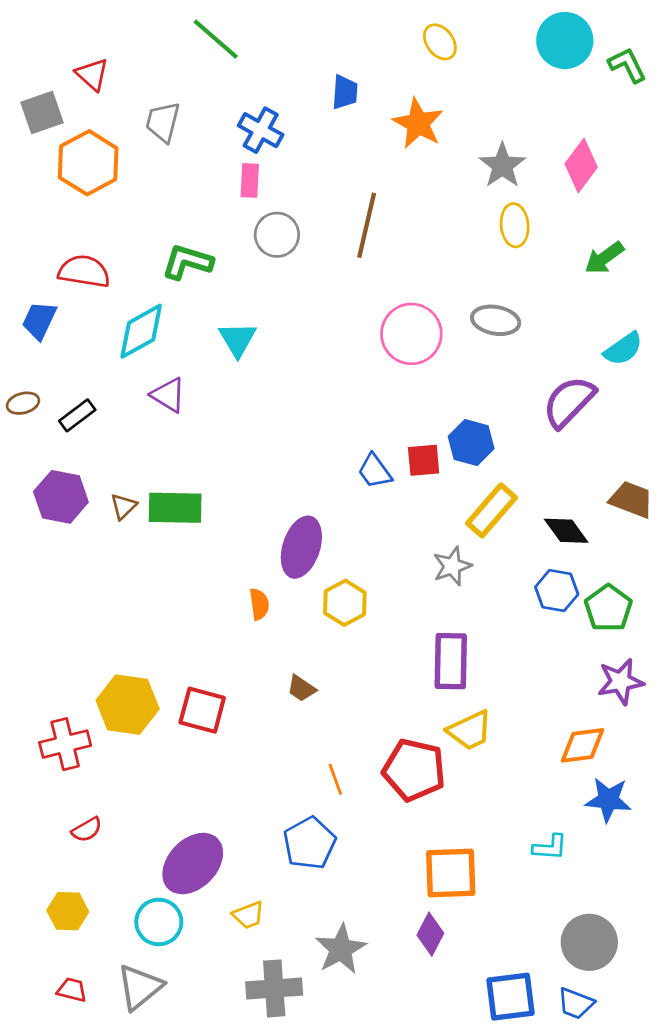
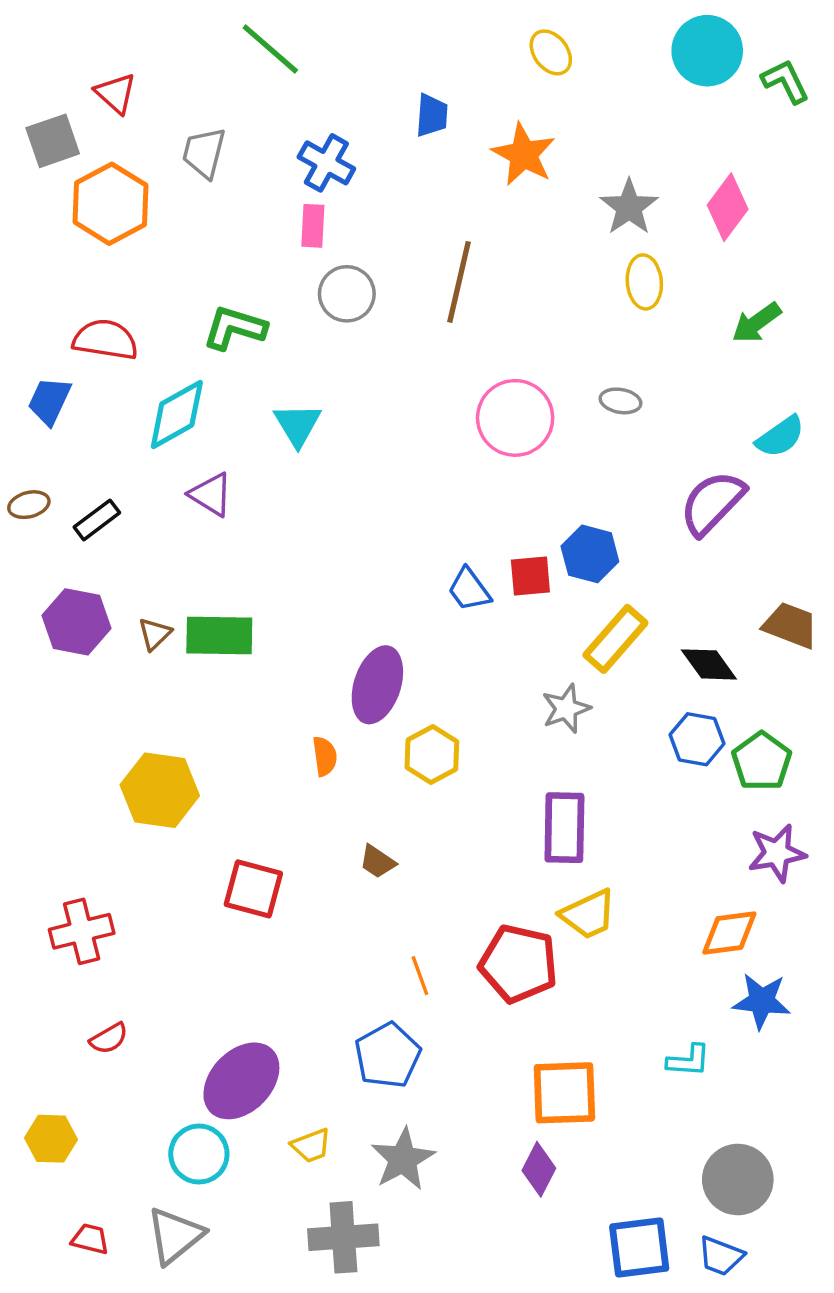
gray ellipse: (496, 320) -> (621, 401), size x0.7
yellow hexagon: (128, 705) -> (160, 790), moved
yellow hexagon: (68, 911) -> (51, 1139), moved
gray star: (341, 949) -> (403, 1159), moved

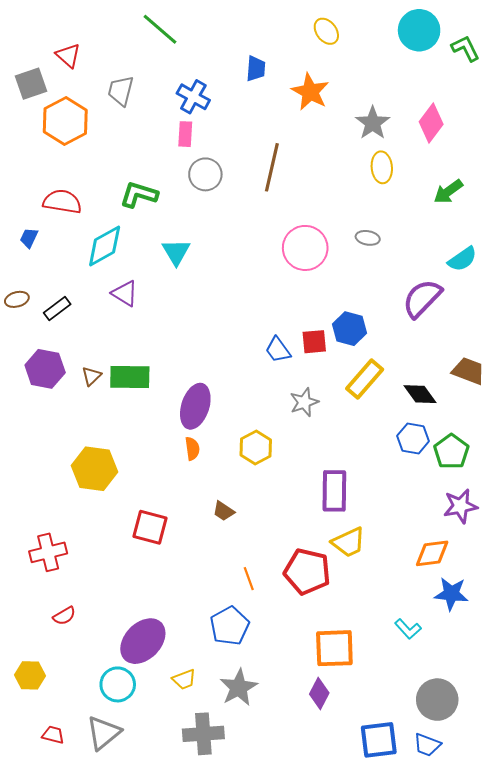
blue trapezoid: (49, 401) -> (29, 238), size x0.7
purple ellipse: (377, 685) -> (195, 406), moved
gray star: (566, 709) -> (304, 402), moved
cyan L-shape: (689, 1061) -> (408, 629), turned 44

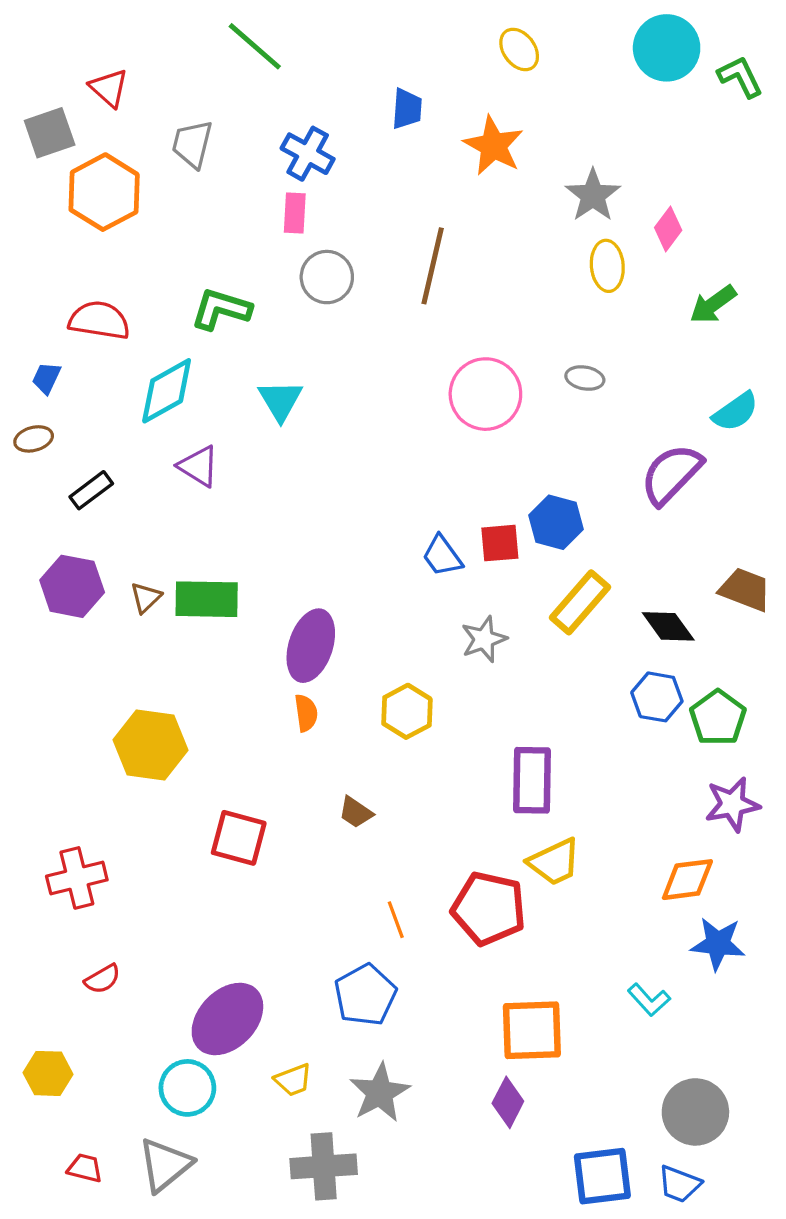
pink diamond: (431, 123) -> (668, 229), moved, size x0.7
brown ellipse: (17, 299) -> (34, 439), moved

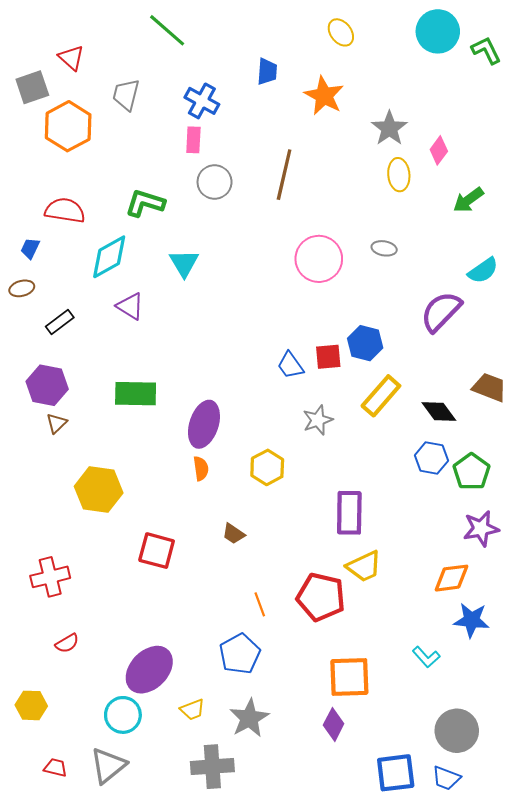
brown triangle: (146, 598) -> (57, 423), moved

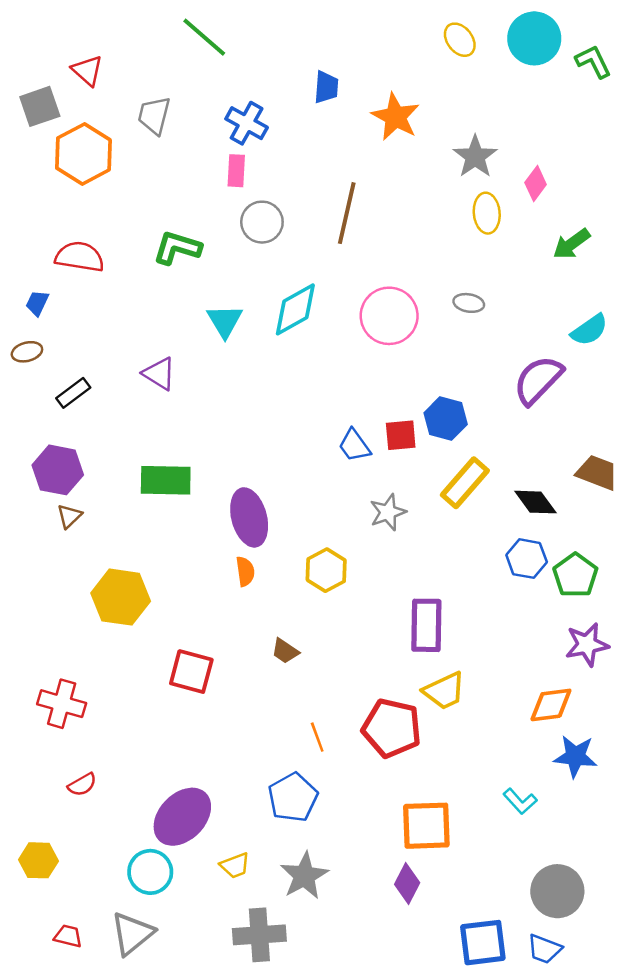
yellow ellipse: (341, 32) -> (460, 40), moved
cyan diamond: (109, 257) -> (295, 309), moved
purple ellipse: (204, 424) -> (249, 517), turned -33
red cross: (50, 577) -> (62, 704), turned 30

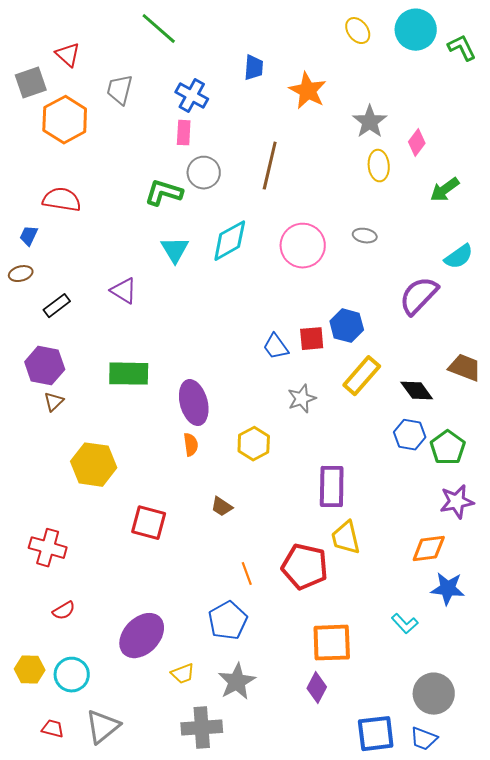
green L-shape: (177, 248) -> (164, 193), moved
yellow trapezoid: (444, 691) -> (346, 538), turned 102
cyan circle: (150, 872) -> (72, 675), moved

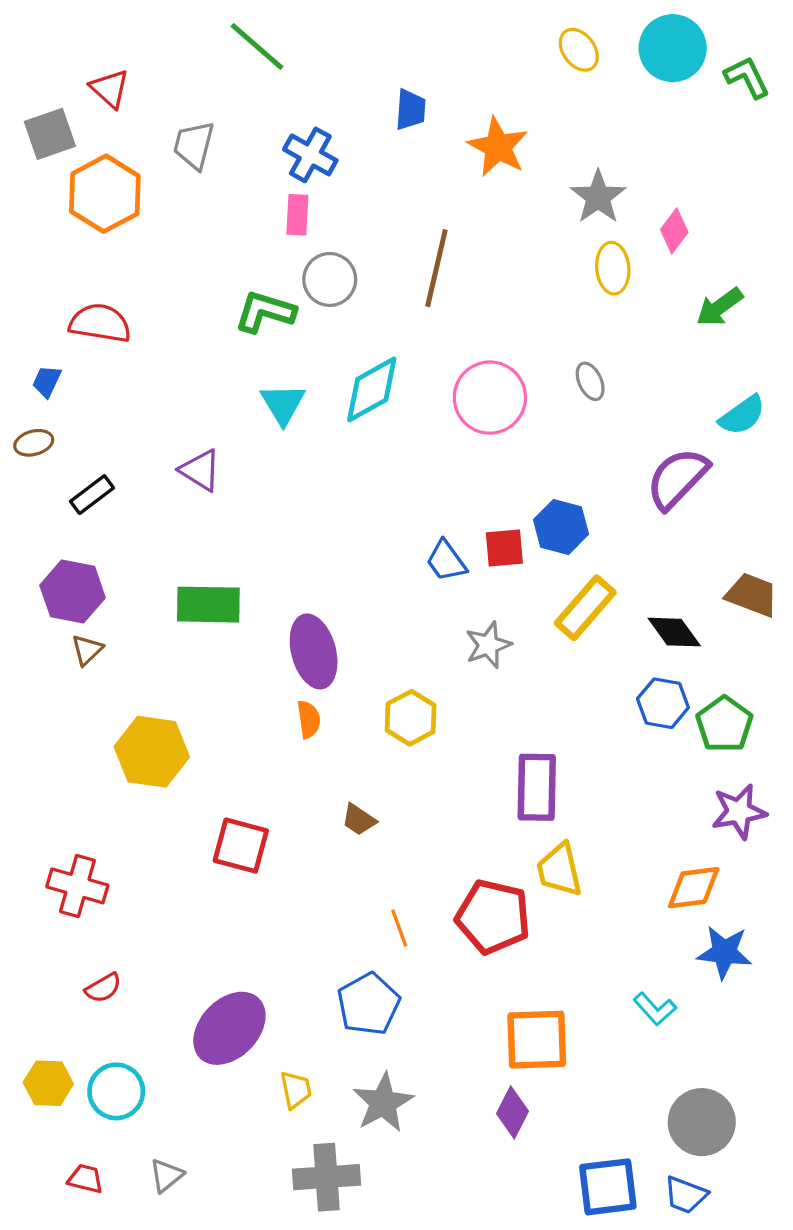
gray ellipse: (365, 236) -> (590, 381), turned 55
yellow trapezoid: (183, 674) -> (296, 1090), turned -80
gray triangle: (103, 727) -> (166, 1175), size x0.6

